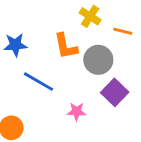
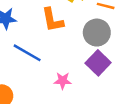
gray circle: (98, 60) -> (97, 33), moved

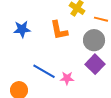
blue line: (27, 53) -> (44, 71), moved

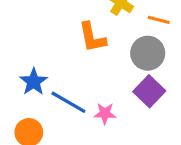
blue star: (22, 29) -> (34, 82), moved, turned -30

